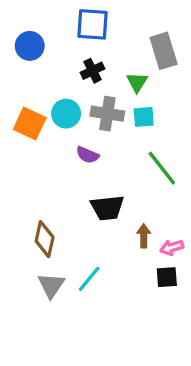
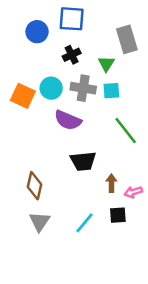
blue circle: (30, 46) -> (37, 32), moved
purple semicircle: (88, 155) -> (68, 120), size x1.5
black square: (167, 277) -> (118, 215), moved
cyan line: (89, 279) -> (84, 223), moved

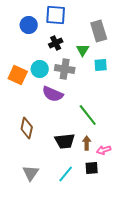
cyan square: (111, 91) -> (101, 65), moved
green line: (126, 130) -> (88, 115), moved
black trapezoid: (83, 161) -> (65, 141), moved
brown diamond: (34, 186) -> (27, 128), moved

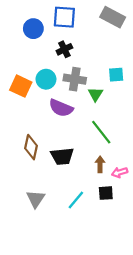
gray rectangle: (99, 31) -> (113, 17), moved, turned -45
green triangle: (83, 50) -> (95, 94), moved
black trapezoid: (65, 141) -> (62, 156), moved

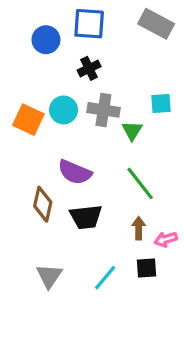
purple semicircle: (61, 108) -> (75, 172), moved

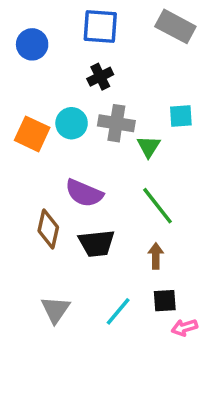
blue circle: (46, 40) -> (32, 44), moved
pink arrow: (166, 239) -> (184, 328), moved

